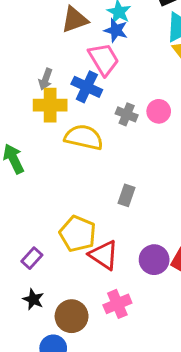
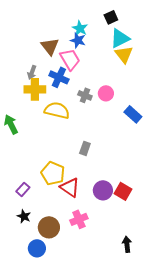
brown triangle: (75, 20) -> (50, 46), moved, turned -48

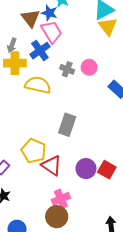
blue star: (78, 40) -> (49, 13), moved
blue cross: (59, 77) -> (40, 51), turned 30
gray rectangle: (85, 148) -> (67, 125), size x1.5
brown circle: (49, 227) -> (57, 217), moved

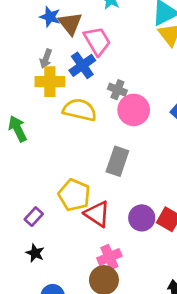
blue star: (49, 13) -> (50, 17), moved
pink circle: (89, 67) -> (134, 110), moved, size x1.5

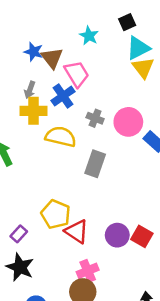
pink circle: (134, 110) -> (128, 122), moved
gray rectangle: (117, 161) -> (95, 164), moved
black star: (35, 253) -> (20, 267), size x1.6

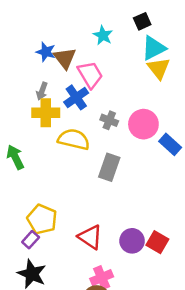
yellow pentagon: (56, 214) -> (42, 219), moved

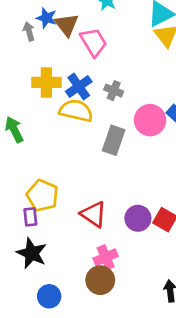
gray arrow: (42, 91) -> (29, 31), moved, turned 144
blue cross: (76, 97) -> (79, 87), moved
pink circle: (143, 124) -> (150, 120), moved
purple rectangle: (31, 240) -> (30, 217), turned -48

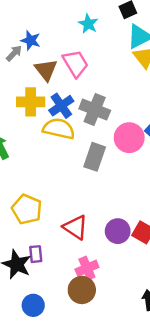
brown triangle: (67, 25) -> (46, 70), moved
gray arrow: (29, 31) -> (14, 53), turned 60
gray cross: (114, 91) -> (95, 110), size x1.6
purple rectangle: (30, 217) -> (36, 254), moved

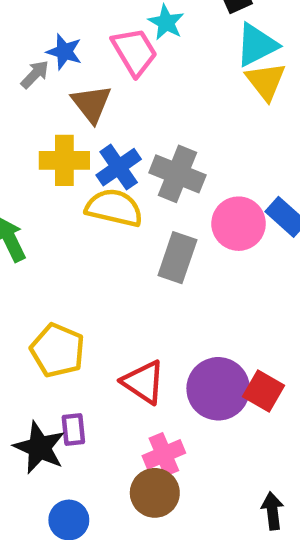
pink trapezoid: (75, 63) -> (134, 52), moved
purple circle: (118, 231) -> (218, 389), size x1.4

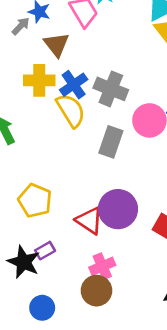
yellow semicircle: (114, 208) -> (71, 110), turned 45
purple circle: (218, 389) -> (118, 209), moved
purple rectangle: (73, 430) -> (45, 251), turned 66

